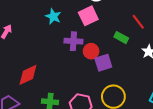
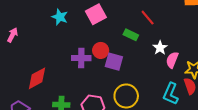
purple cross: (73, 41) -> (81, 58), moved
purple square: (103, 63) -> (114, 62), turned 36

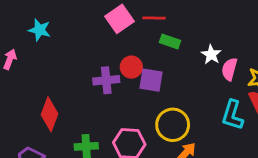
cyan star: (60, 17) -> (40, 30), moved
red line: (148, 18) -> (154, 18), moved, turned -42
red diamond: (37, 78) -> (49, 114), turned -35

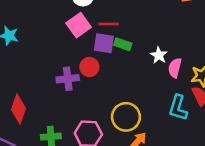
purple square: (151, 80) -> (104, 43), moved

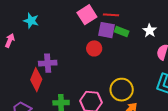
white star: (159, 55) -> (150, 31), moved
purple cross: (68, 79) -> (48, 63), moved

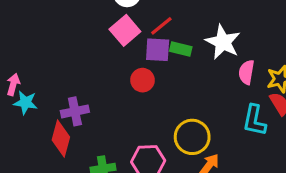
red line: (111, 15) -> (161, 26), turned -35
cyan star: (31, 21) -> (25, 103), moved
white star: (150, 31) -> (223, 42), size x1.6

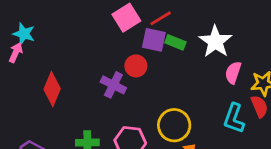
cyan star: (25, 103) -> (24, 34), moved
purple cross: (75, 111) -> (113, 85), moved, turned 30
red diamond: (61, 139) -> (52, 89), moved

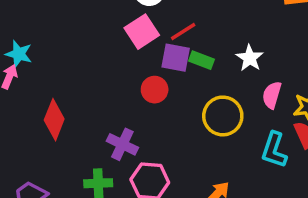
white star: (215, 42) -> (250, 58), size x0.7
purple cross: (113, 85) -> (122, 144), moved
yellow circle: (174, 125) -> (223, 116), moved

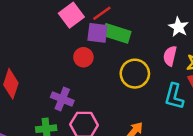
white star: (250, 58) -> (178, 27), moved
green rectangle: (202, 60) -> (117, 33), size x1.5

